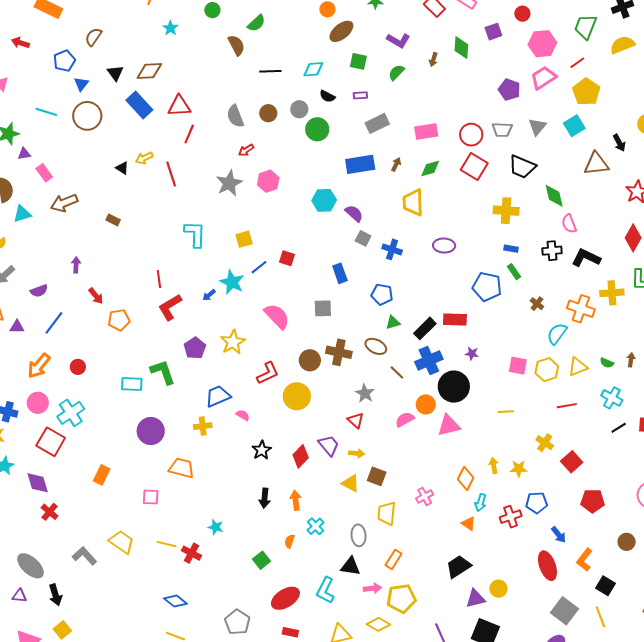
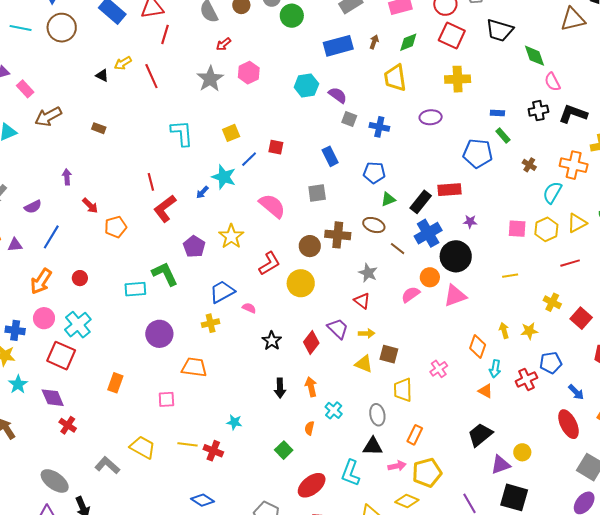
yellow cross: (506, 211) -> (458, 79), moved

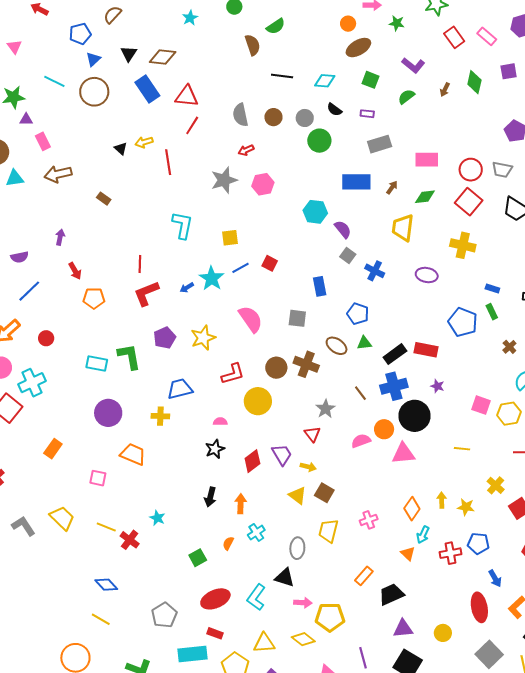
brown ellipse: (374, 225) -> (337, 346), moved
pink semicircle: (249, 308) -> (220, 422), moved, turned -40
orange rectangle: (415, 435) -> (364, 576), moved
yellow circle: (522, 452) -> (443, 633), moved

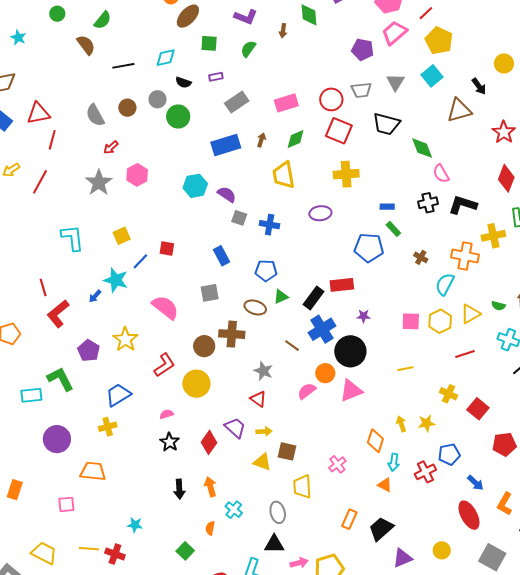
red line: (168, 162) -> (40, 182), turned 55

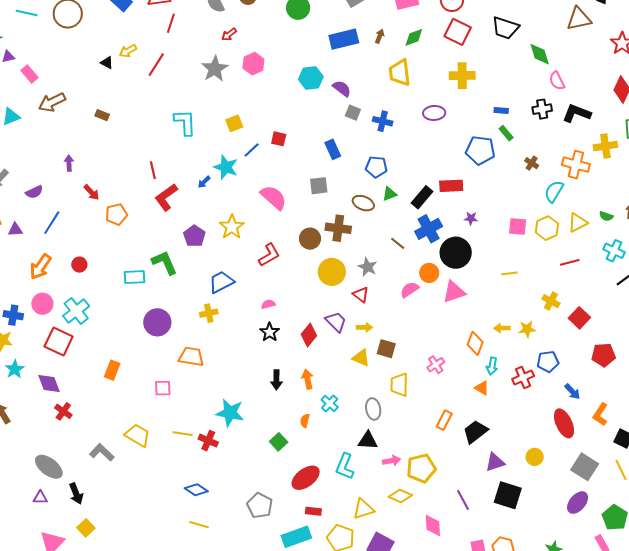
yellow circle: (196, 384) -> (332, 272), moved
yellow arrow: (401, 424) -> (502, 328), turned -77
cyan star: (135, 525) -> (230, 413), size x1.8

